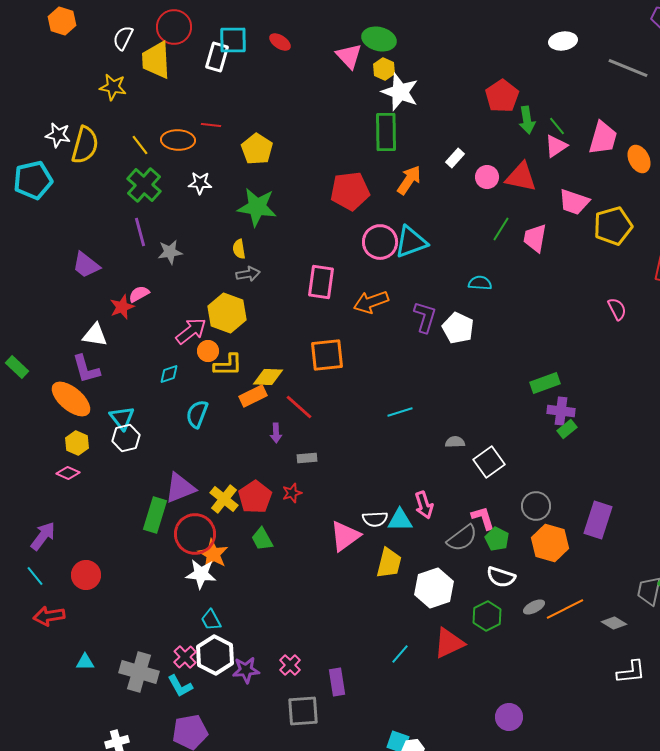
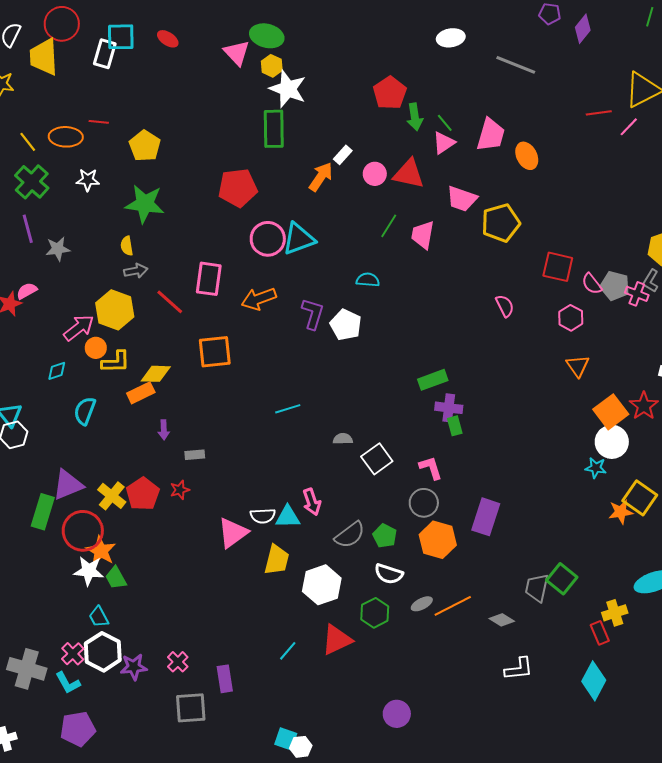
orange arrow: (409, 180) -> (321, 177), moved
red line: (299, 407) -> (170, 302), moved
green rectangle: (567, 429) -> (455, 426), turned -66
pink L-shape: (483, 518) -> (431, 468), moved
green trapezoid: (262, 539) -> (116, 578), moved

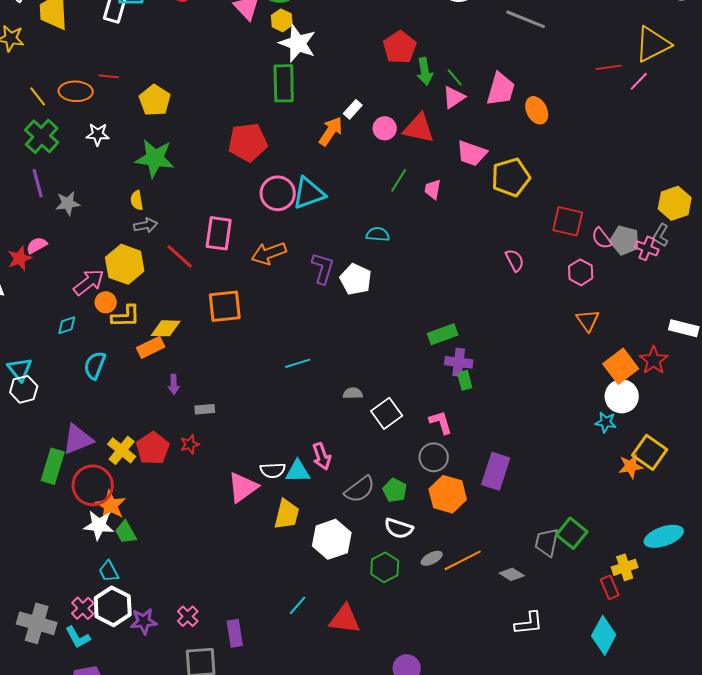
pink trapezoid: (423, 235) -> (433, 189), size x0.7
red triangle: (337, 640) -> (345, 619), moved, turned 32

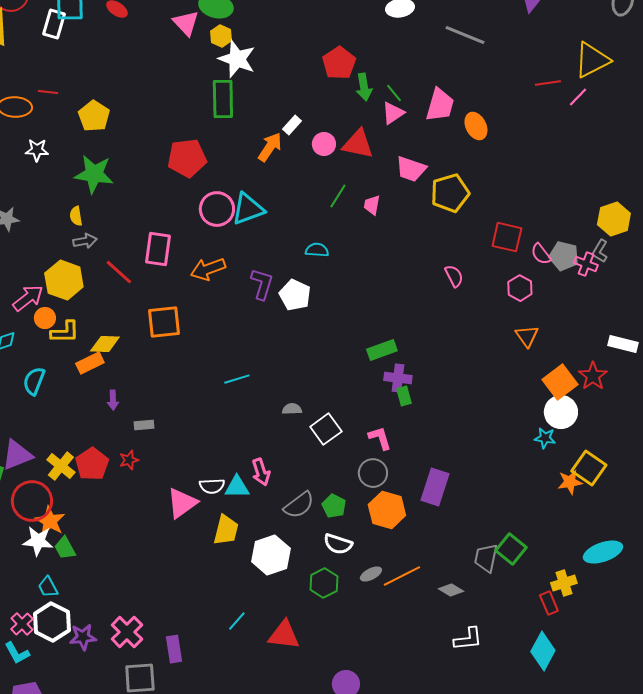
pink cross: (188, 616) -> (127, 632), size x1.5

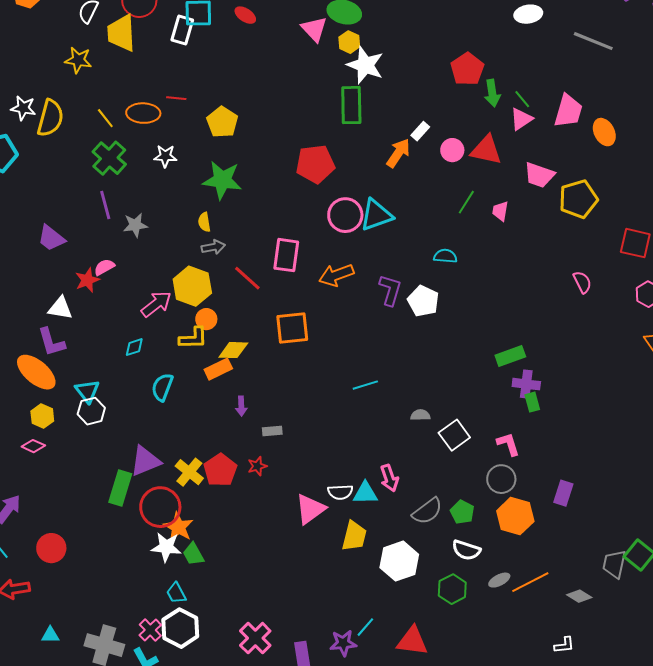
orange circle: (45, 318) -> (206, 319), moved
purple rectangle: (435, 487) -> (563, 493), size x0.7
purple star: (83, 637) -> (343, 643), moved
white L-shape: (468, 639) -> (564, 645), moved, size x0.7

